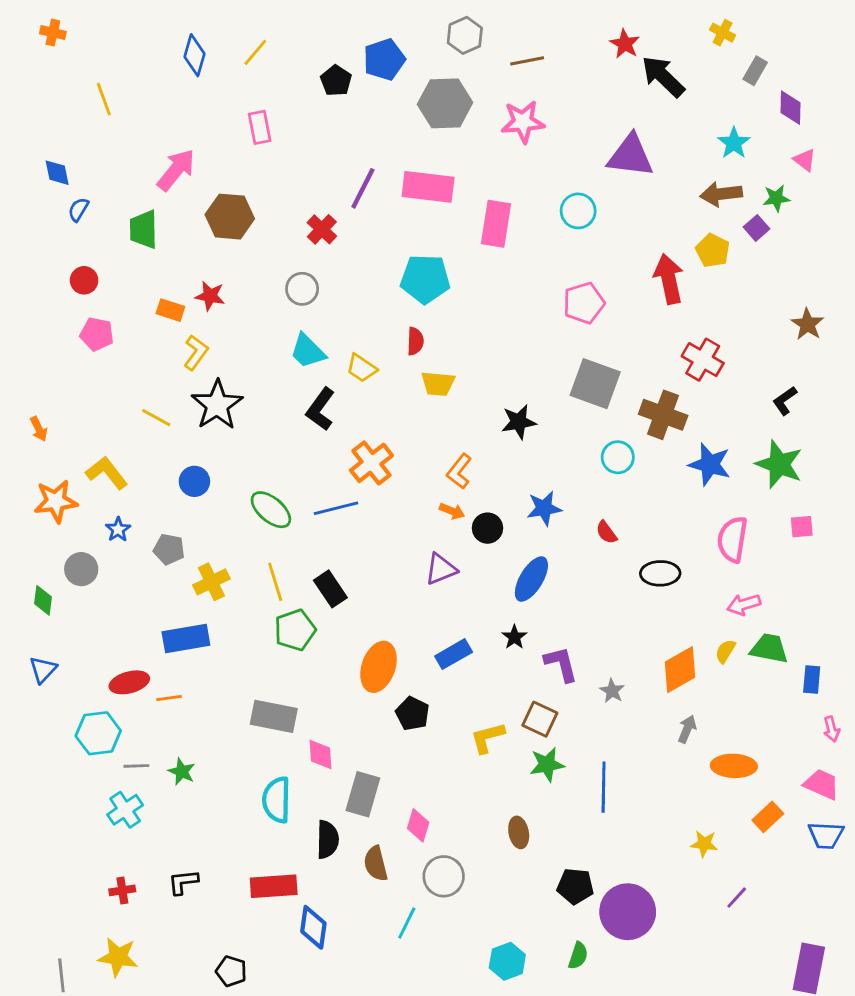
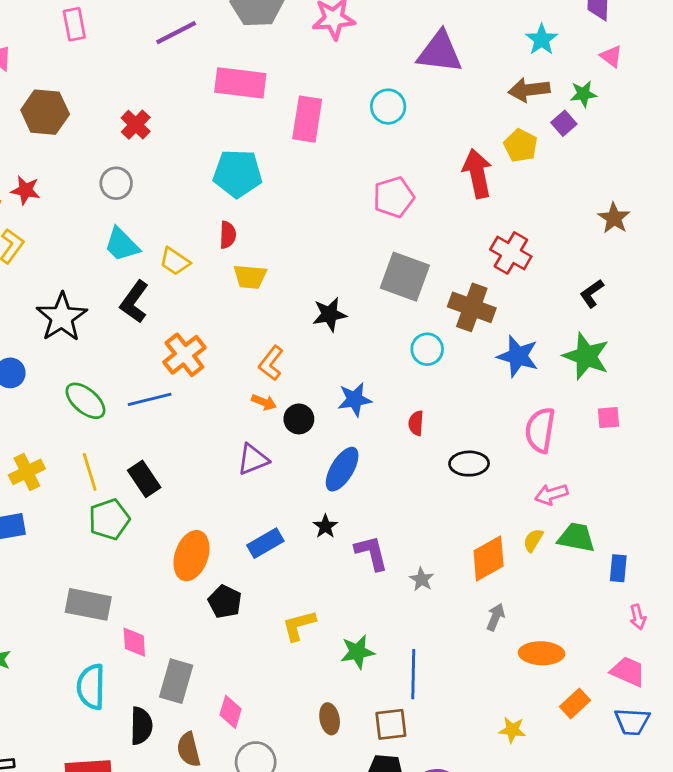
purple line: (363, 188) -> (176, 33), moved, turned 36
black star: (217, 405) -> (62, 317), moved
red semicircle: (606, 532) -> (416, 423), turned 40
brown square: (540, 719) -> (391, 724), moved, turned -32

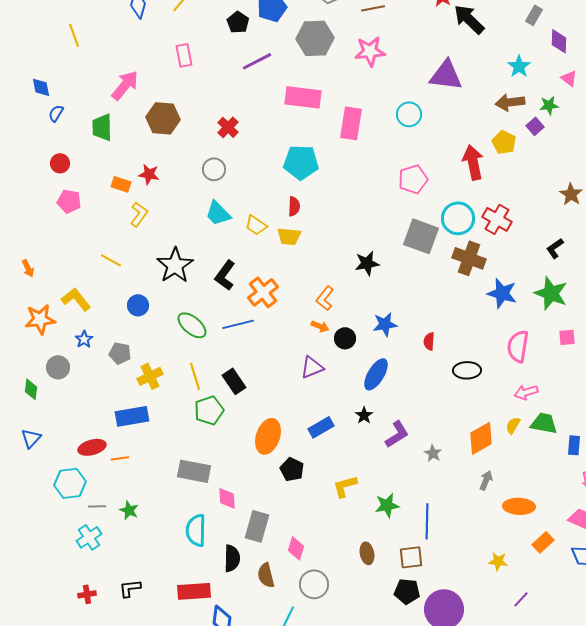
yellow trapezoid: (250, 277) -> (289, 236), moved
black L-shape: (134, 302) -> (225, 275), moved
cyan circle: (427, 349) -> (458, 218), moved, size x1.4
purple L-shape: (371, 553) -> (397, 434), turned 72

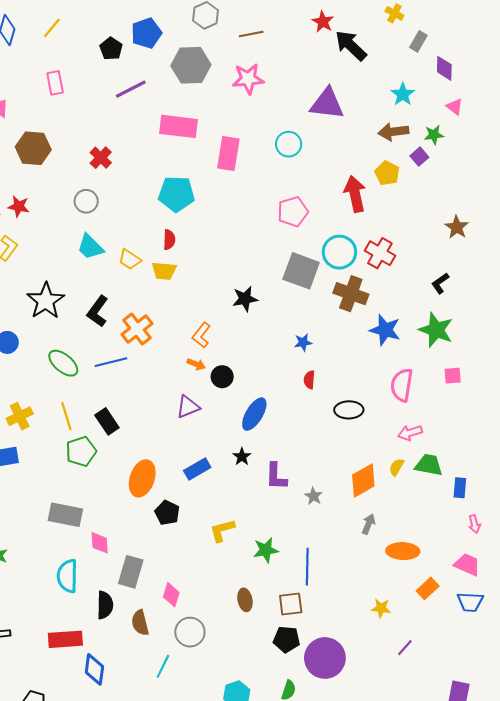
blue star: (385, 324) -> (303, 342), moved, size x0.7
purple L-shape: (397, 434) -> (276, 476), turned 124

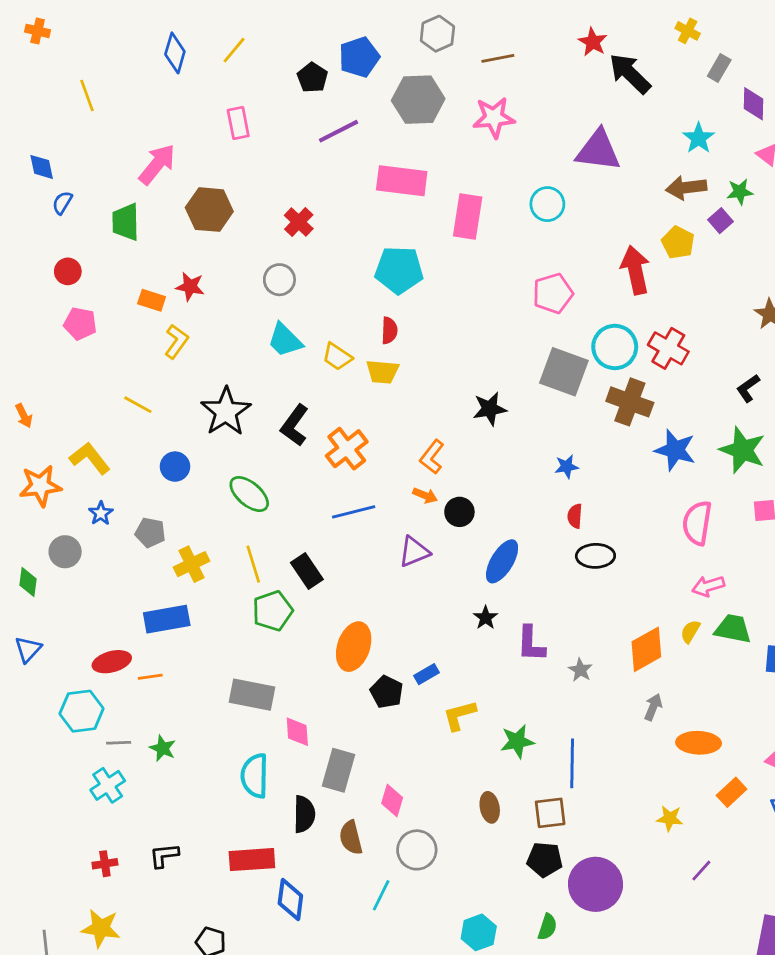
blue line: (111, 362) -> (354, 512), moved
black ellipse: (349, 410) -> (595, 556), moved
blue rectangle: (197, 469) -> (426, 674), moved, size x0.7

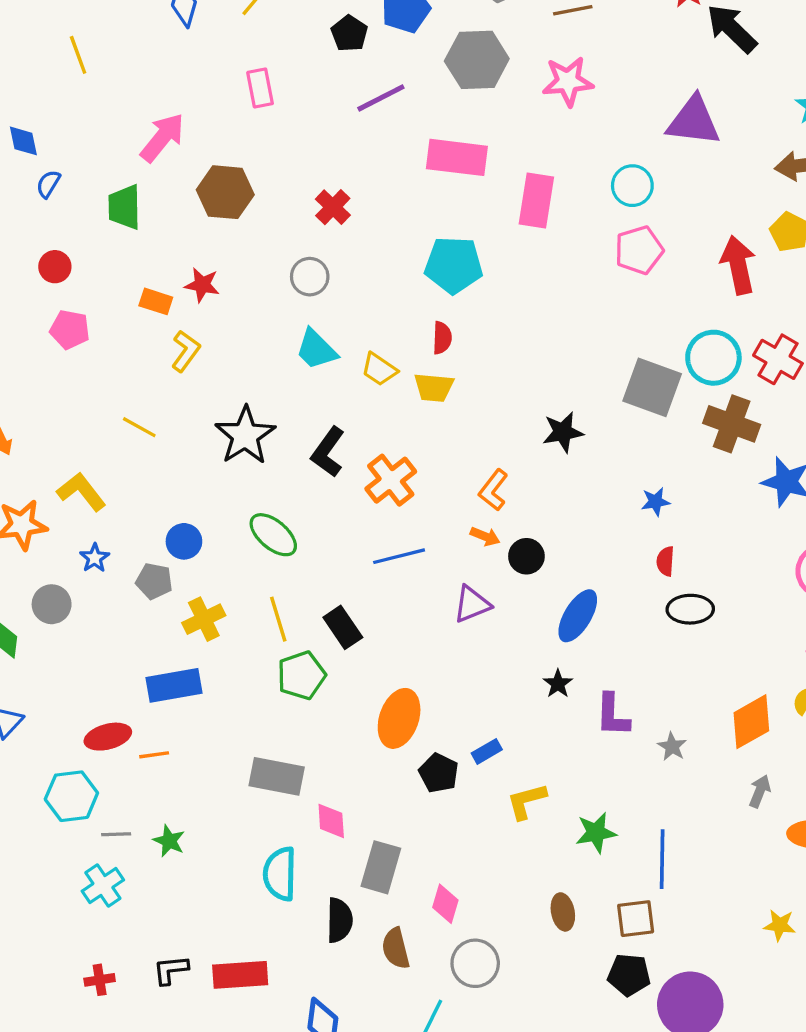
pink pentagon: (553, 293) -> (639, 250), moved
blue circle: (175, 467) -> (184, 541), moved
red rectangle: (252, 860) -> (240, 975), moved

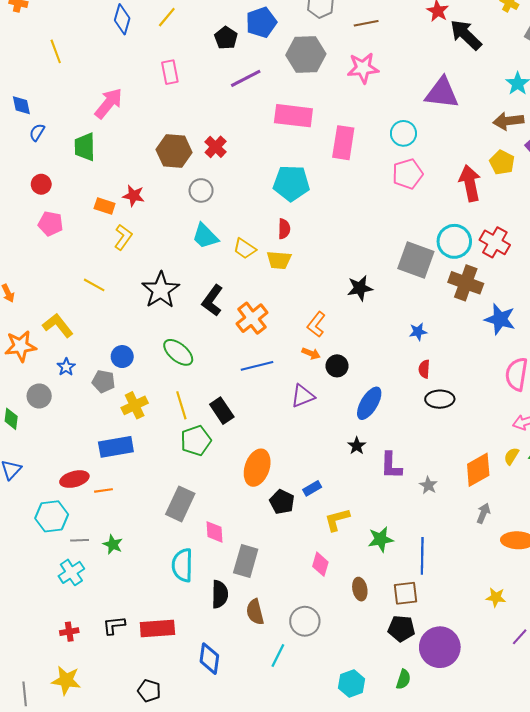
brown hexagon: (225, 192) -> (174, 151), moved
gray rectangle: (277, 776) -> (180, 504), turned -76
pink diamond: (445, 904) -> (320, 564), moved

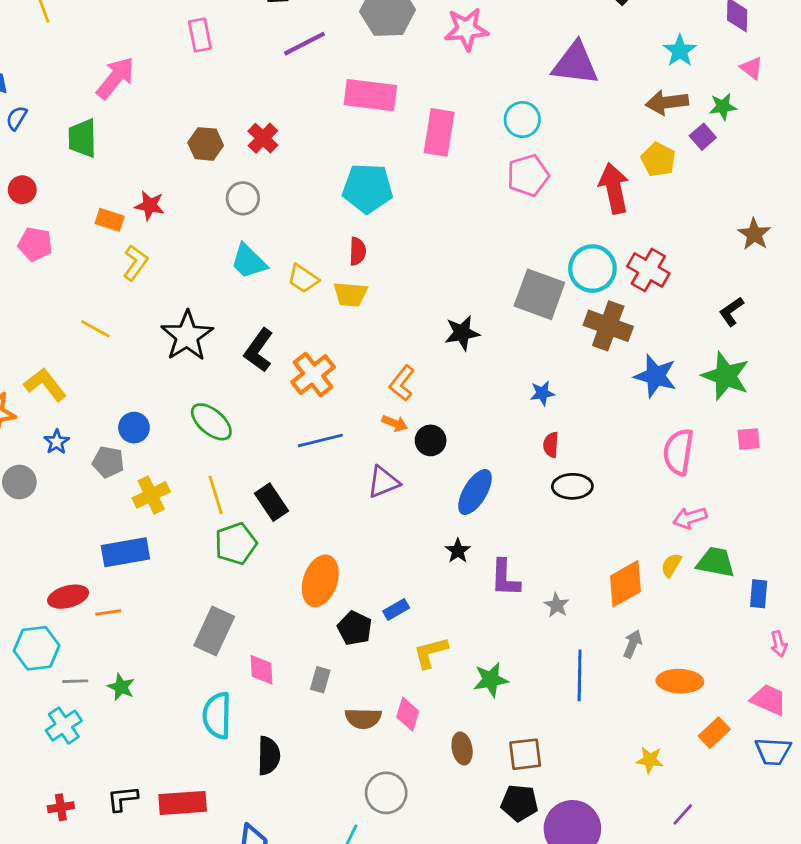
brown hexagon: (174, 151) -> (206, 144), size x0.7
blue line: (422, 556) -> (580, 675), moved
gray rectangle: (246, 561) -> (320, 680), moved, size x0.6
brown semicircle: (255, 612) -> (363, 718), moved, turned -75

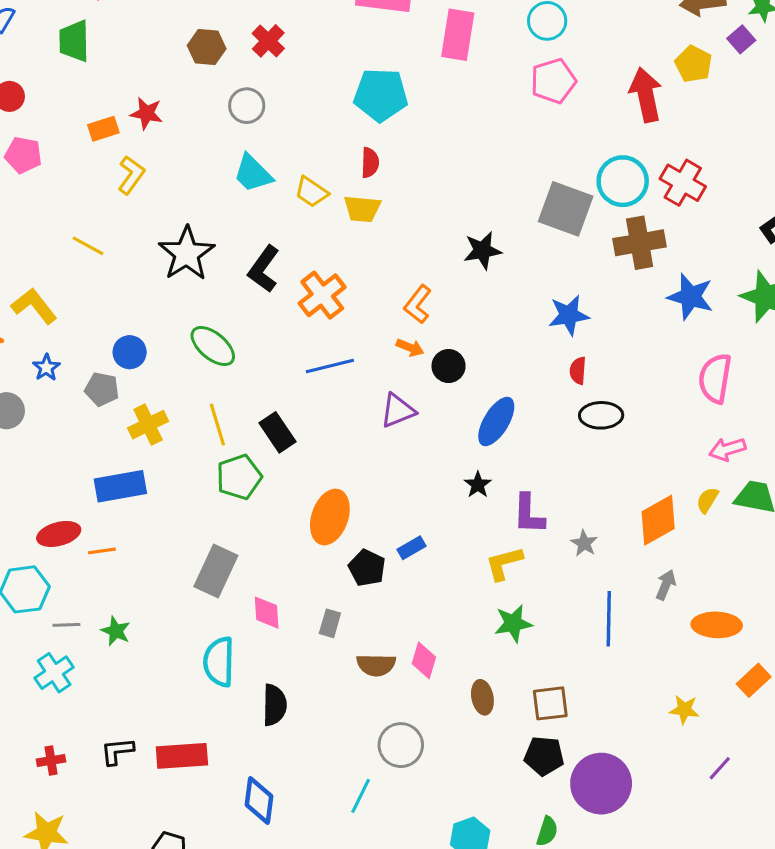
orange rectangle: (110, 220) -> (103, 129), turned -36
brown cross: (608, 326) -> (640, 243), turned -30
blue star: (542, 393) -> (569, 315), size x1.5
yellow L-shape: (431, 652) -> (504, 563), moved

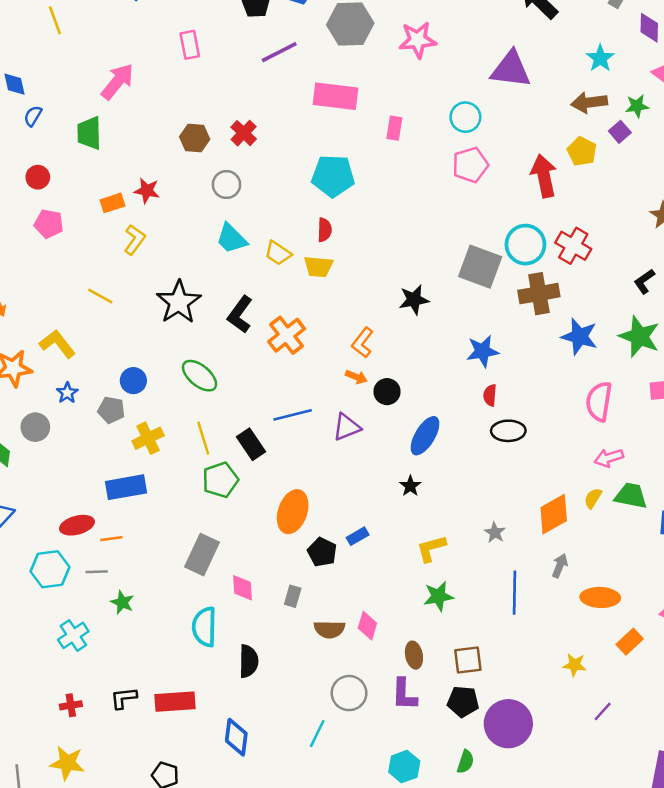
pink rectangle: (458, 35) -> (394, 128), size x0.6
blue line: (330, 366) -> (293, 415), moved
purple L-shape: (529, 514) -> (404, 694), moved
gray line: (66, 625) -> (97, 572), moved

